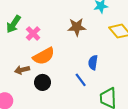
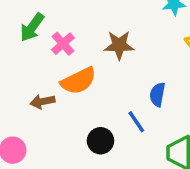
brown star: (77, 27) -> (119, 45), moved
black circle: (42, 82) -> (101, 141), moved

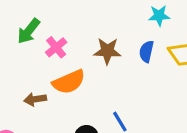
blue semicircle: (157, 95) -> (146, 52), moved

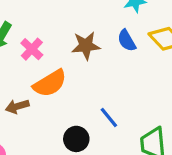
blue semicircle: (146, 52) -> (127, 41), turned -35

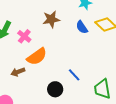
brown star: (86, 46) -> (51, 19), moved

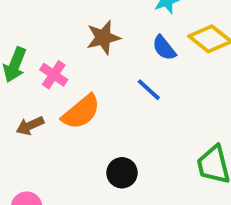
brown arrow: (18, 72) -> (30, 126), moved
blue line: (74, 75) -> (149, 90), moved

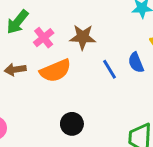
brown star: (103, 37) -> (83, 37), moved
blue semicircle: (164, 48) -> (136, 63), moved

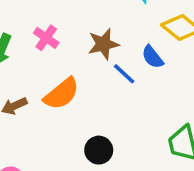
brown star: (83, 37) -> (103, 44), moved
pink cross: (44, 38) -> (46, 38), moved

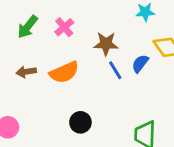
blue semicircle: (153, 57) -> (140, 64), turned 60

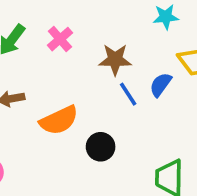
orange semicircle: (64, 72) -> (59, 120), moved
black circle: (80, 122) -> (101, 147), moved

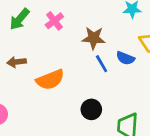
blue semicircle: (161, 85) -> (125, 58), turned -108
black circle: (101, 147) -> (91, 109), moved

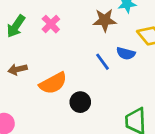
brown star: (94, 38) -> (105, 20), moved
black circle: (91, 109) -> (80, 102), moved

